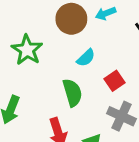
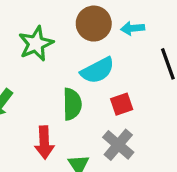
cyan semicircle: (86, 58) -> (98, 70), size x1.5

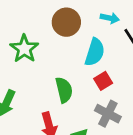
cyan arrow: (133, 28) -> (110, 18), moved, turned -150
cyan semicircle: (98, 70) -> (95, 52), moved, turned -32

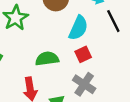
green semicircle: (64, 90) -> (47, 59), turned -90

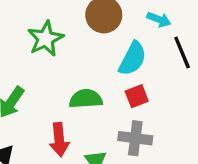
gray cross: (84, 84) -> (135, 138), turned -30

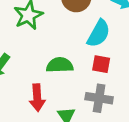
red square: (137, 96) -> (101, 64), turned 30

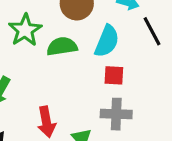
green semicircle: (60, 65) -> (62, 46), moved

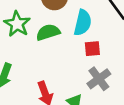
gray cross: (116, 114) -> (99, 79), turned -30

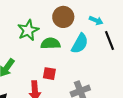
red square: (92, 49) -> (49, 74), moved

